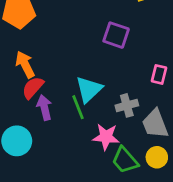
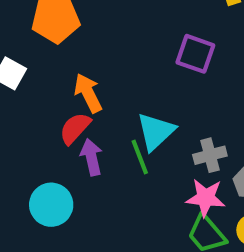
orange arrow: (25, 65) -> (88, 93), moved
pink star: (106, 137) -> (206, 198), moved

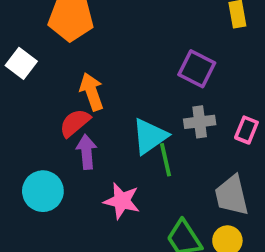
gray cross: (210, 155) -> (200, 122), moved
green line: (140, 157) -> (166, 160), moved
pink star: (206, 198) -> (122, 201), moved

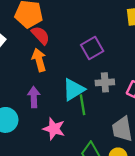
purple square: (197, 69) -> (92, 48), moved, turned 30
red semicircle: (75, 123) -> (41, 35), moved, turned 84

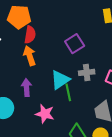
red semicircle: (41, 35) -> (30, 35), turned 54

